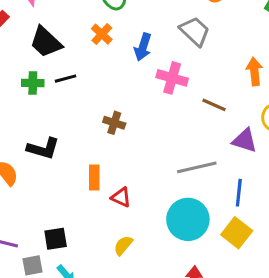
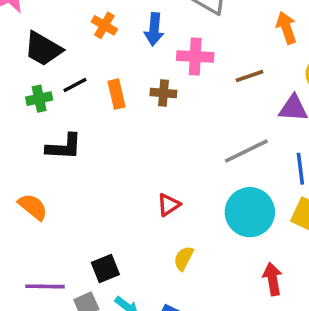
brown line: (214, 105) -> (249, 76), turned -30
brown cross: (114, 123) -> (163, 93), moved
black L-shape: (43, 148) -> (64, 147), moved
orange rectangle: (94, 177) -> (116, 94), moved
red triangle: (121, 197) -> (169, 205), turned -45

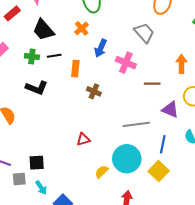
blue arrow: (154, 29) -> (101, 48), moved
brown cross: (163, 93) -> (94, 91), moved
yellow semicircle: (184, 258) -> (102, 172), moved

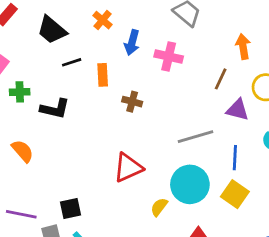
green cross: (32, 57) -> (20, 92), moved
brown line: (152, 84) -> (221, 79), moved, turned -56
red triangle: (83, 139) -> (128, 168), size x1.6

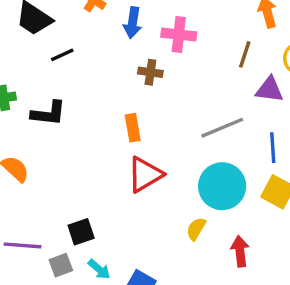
orange rectangle: (103, 75) -> (133, 128), moved
brown cross: (132, 102) -> (150, 72), moved
yellow semicircle: (159, 207) -> (196, 229), moved

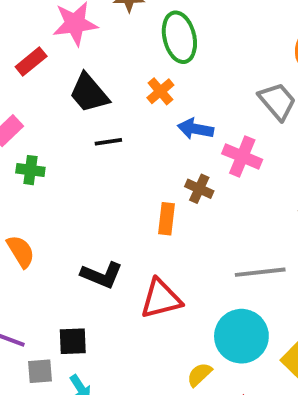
blue arrow: (133, 23) -> (196, 129), turned 76
black L-shape: (48, 113) -> (102, 275), moved
orange rectangle: (133, 128) -> (166, 219), moved

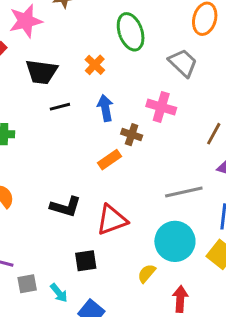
green ellipse: (179, 37) -> (131, 32), moved
black trapezoid: (89, 93) -> (42, 72), turned -36
blue arrow: (196, 129) -> (105, 108), moved, turned 75
orange rectangle: (166, 219) -> (110, 160), turned 55
black square: (73, 341) -> (86, 261), moved

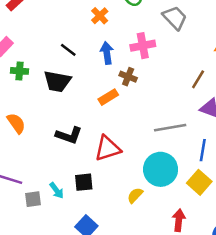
black trapezoid: (42, 72) -> (57, 81), moved
black line: (60, 107) -> (68, 50), turned 49
pink cross: (161, 107) -> (143, 46), moved, turned -30
cyan arrow: (59, 293) -> (57, 190), moved
red arrow: (180, 299) -> (179, 220), moved

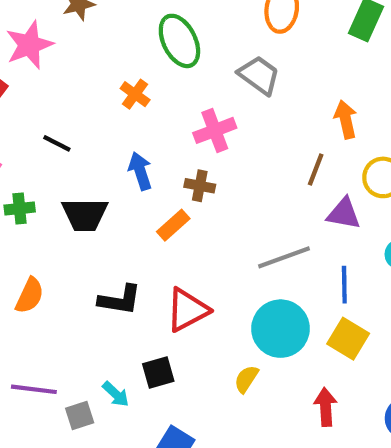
black line: (68, 50) -> (57, 143), moved
blue arrow: (107, 53) -> (140, 171), moved
orange semicircle: (16, 123) -> (30, 296), turned 70

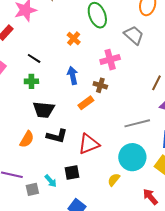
green cross: (20, 209) -> (31, 81), moved
black trapezoid: (85, 215) -> (44, 110), moved
orange semicircle: (30, 296) -> (27, 139), moved
red arrow: (326, 407) -> (150, 197), turned -42

